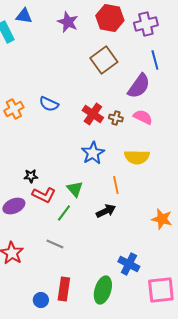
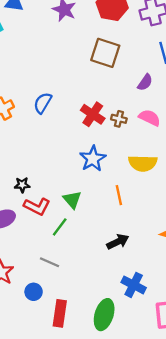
brown square: (104, 60) -> (105, 53), turned -36
purple semicircle: (139, 86) -> (145, 82), size x0.6
blue semicircle: (49, 104) -> (43, 103), turned 96
black arrow: (106, 211) -> (118, 242), moved
blue circle: (41, 300) -> (34, 292), moved

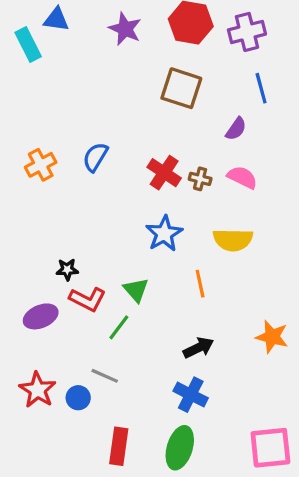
blue cross: (134, 285) -> (191, 395), moved
blue circle: (34, 292) -> (78, 398), moved

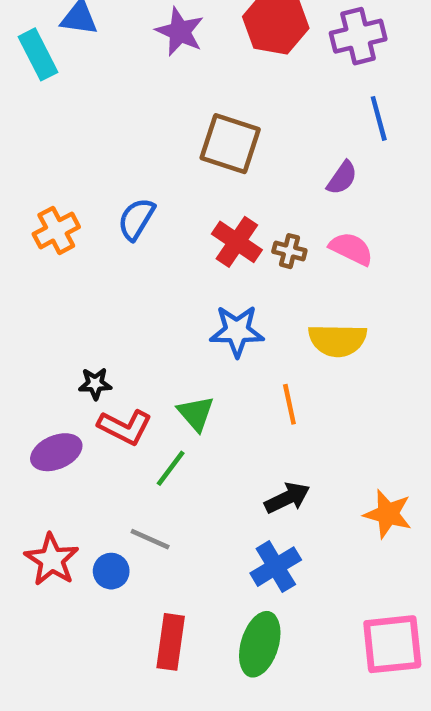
brown square: (181, 88) -> (230, 144), moved
blue star: (164, 234) -> (237, 331), turned 30
orange star: (272, 337) -> (388, 514), moved
blue cross: (191, 395) -> (276, 567), turned 32

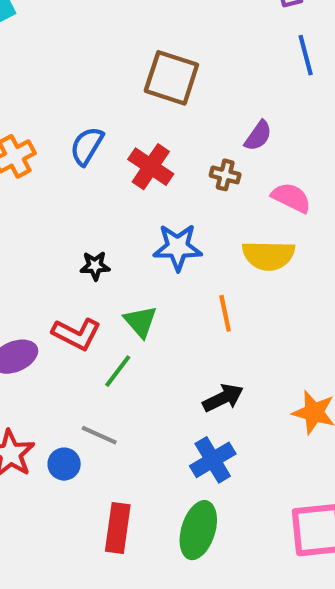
purple semicircle: (342, 178) -> (258, 136), moved
red cross: (237, 242) -> (151, 167), moved
pink semicircle: (351, 249) -> (291, 198), moved
black star: (95, 384) -> (95, 266), moved

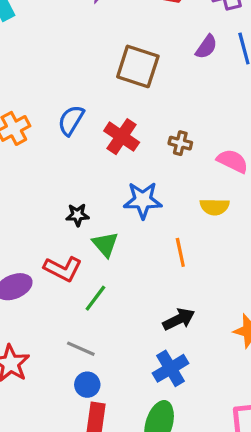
purple semicircle: (258, 136) -> (206, 47), moved
yellow semicircle: (268, 255) -> (215, 207), size x0.7
green triangle: (140, 322) -> (105, 244), moved
blue circle: (64, 464) -> (87, 385), moved

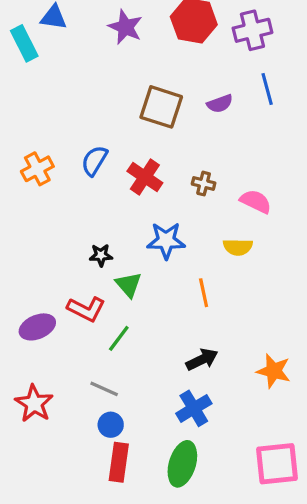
purple semicircle: (206, 47) -> (220, 104), moved, turned 35

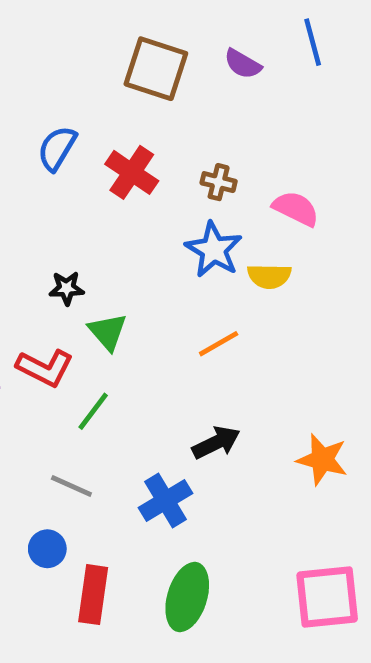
purple semicircle: (220, 104) -> (243, 64), turned 50
blue star: (166, 241) -> (214, 250), moved, turned 30
orange line: (204, 293) -> (219, 344), turned 72
blue cross: (194, 408) -> (166, 501), moved
blue circle: (111, 425) -> (47, 549), moved

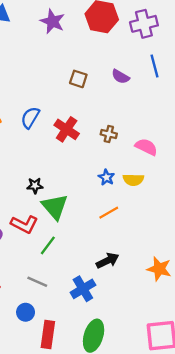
brown square: (156, 69) -> (78, 79), size x0.6
blue star: (214, 250) -> (106, 177), moved, size x0.6
green triangle: (108, 332) -> (55, 207), size x1.4

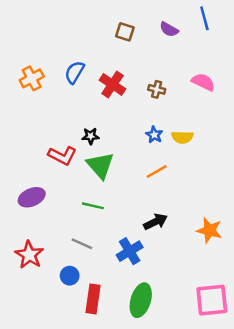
pink semicircle: (146, 147) -> (203, 82), moved
black star: (35, 186) -> (90, 136), moved
red L-shape: (24, 224) -> (62, 156), moved
green line: (48, 245) -> (93, 206), turned 66

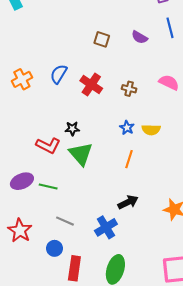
orange line: (157, 172) -> (129, 159), turned -42
green line: (93, 206) -> (48, 186), moved

